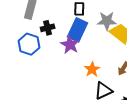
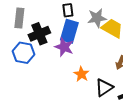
black cross: (48, 28) -> (39, 34), size x1.5
orange star: (92, 69) -> (81, 74), moved

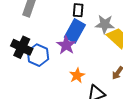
black cross: (39, 34) -> (22, 47), moved, turned 35
blue hexagon: (24, 53) -> (38, 55), moved

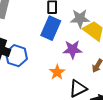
purple star: (66, 45) -> (72, 49), moved, turned -30

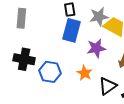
blue hexagon: (16, 56) -> (50, 72), moved

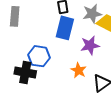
black cross: (24, 59) -> (25, 72), moved
blue hexagon: (50, 72) -> (39, 56), moved

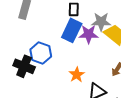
purple star: (90, 45) -> (89, 34), moved

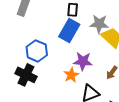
purple star: (89, 34) -> (83, 61), moved
black cross: (24, 66) -> (26, 75), moved

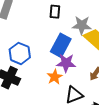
blue rectangle: (69, 31) -> (61, 45), moved

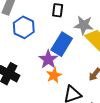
blue hexagon: (20, 53) -> (24, 27), moved
purple star: (66, 63) -> (48, 59), moved, turned 30

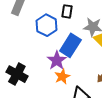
blue hexagon: (24, 27) -> (46, 25), moved

